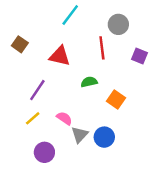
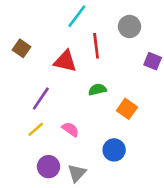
red line: (102, 48) -> (96, 46), moved
gray triangle: (80, 135) -> (77, 173), moved

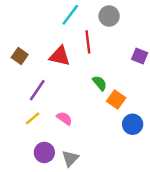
gray circle: (130, 27) -> (109, 16), moved
brown square: (22, 48) -> (20, 56), moved
green semicircle: (97, 90) -> (100, 83), moved, turned 63
blue circle: (114, 150) -> (133, 124), moved

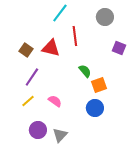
gray circle: (109, 16) -> (105, 17), moved
brown square: (20, 56) -> (26, 50), moved
orange square: (116, 100) -> (99, 85), turned 35
blue circle: (133, 124) -> (95, 108), moved

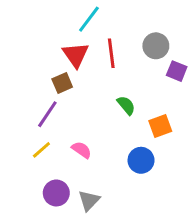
gray circle: (105, 17) -> (156, 46), moved
red triangle: (51, 48) -> (76, 55), moved, turned 42
brown square: (26, 50) -> (62, 83), moved, turned 32
orange square: (99, 85) -> (160, 126), moved

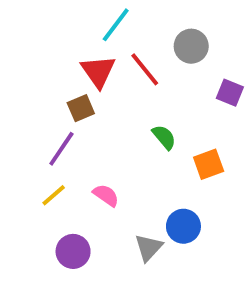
gray circle: (156, 46) -> (191, 46), moved
red line: (111, 53) -> (145, 69), turned -32
blue circle: (141, 160) -> (183, 226), moved
gray triangle: (89, 200) -> (149, 248), moved

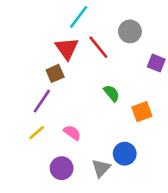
purple circle: (73, 251) -> (62, 168), moved

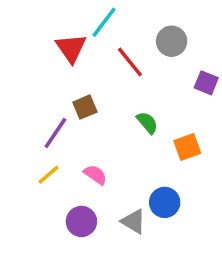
red triangle: (67, 49) -> (71, 48), moved
brown square: (55, 73) -> (85, 107), moved
gray triangle: (101, 168) -> (133, 221), turned -42

